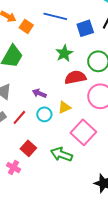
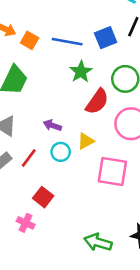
blue line: (55, 16) -> (67, 42), moved
red semicircle: (75, 77) -> (97, 102), turned 140
pink square: (83, 132) -> (112, 172), turned -30
green arrow: (61, 154) -> (98, 242), moved

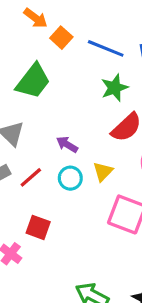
yellow triangle: (86, 141) -> (103, 172), turned -30
red square: (43, 197) -> (38, 227), turned -30

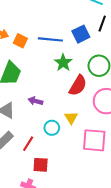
purple arrow: (67, 144) -> (35, 101), moved
red line: (31, 177) -> (28, 144), moved

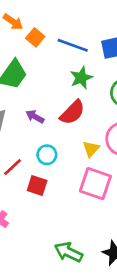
red semicircle: (78, 85) -> (72, 113), moved
yellow triangle: (71, 118) -> (91, 149), moved
red square: (41, 165) -> (37, 185), moved

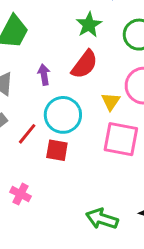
purple arrow: (35, 117) -> (44, 75), turned 60
cyan circle: (47, 155) -> (63, 115), size x1.6

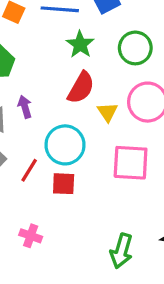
purple arrow: (44, 75) -> (25, 107), moved
yellow triangle: (111, 101) -> (108, 112), moved
green arrow: (102, 219) -> (121, 251), turned -84

